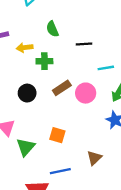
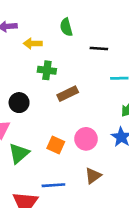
green cross: (44, 61) -> (47, 70), moved
black circle: (27, 93) -> (19, 103), moved
pink circle: (86, 93) -> (86, 139), moved

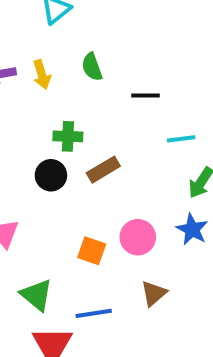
yellow arrow: (33, 43) -> (42, 75), moved, turned -102
black circle: (19, 103) -> (51, 175), moved
green triangle: (19, 153) -> (37, 295), moved, turned -35

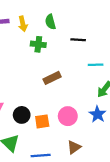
green cross: (68, 136) -> (38, 44), moved
black circle: (51, 175) -> (22, 115), moved
orange square: (92, 251) -> (42, 121), turned -32

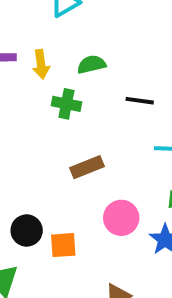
green semicircle: (50, 22) -> (92, 64), turned 88
pink circle: (68, 116) -> (121, 218), moved

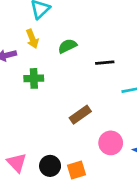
yellow arrow: (41, 64) -> (32, 39), moved
green cross: (66, 104) -> (34, 78), moved

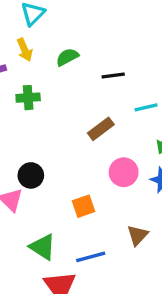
brown rectangle: (80, 115) -> (101, 129), moved
black circle: (50, 166) -> (31, 175), moved

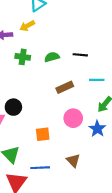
yellow arrow: (25, 50) -> (27, 26), turned 72
green semicircle: (67, 57) -> (52, 57), moved
brown triangle: (138, 235) -> (73, 160), turned -40

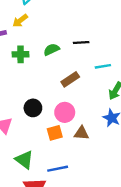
black circle: (13, 107) -> (33, 108), moved
pink circle: (73, 118) -> (65, 112), moved
brown triangle: (73, 160) -> (81, 133), moved, turned -32

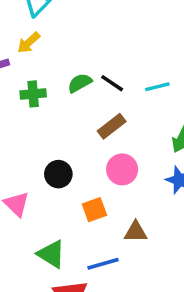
black line: (81, 42) -> (112, 83), moved, turned 42
cyan line: (103, 66) -> (157, 87), moved
pink circle: (65, 112) -> (122, 169), moved
brown triangle: (81, 133) -> (136, 232), moved

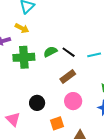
yellow arrow: (29, 43) -> (22, 28), turned -112
green cross: (33, 94) -> (24, 57), size x1.5

